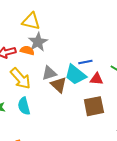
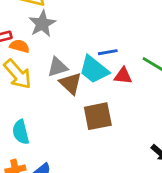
orange semicircle: (27, 50) -> (20, 46), moved
cyan semicircle: (24, 106) -> (21, 132), moved
brown square: (94, 106) -> (98, 116), moved

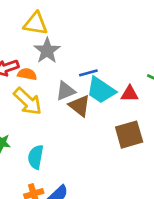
blue line: (108, 52) -> (88, 73), moved
brown square: (98, 116) -> (129, 135), moved
cyan semicircle: (21, 132) -> (36, 157), turned 30

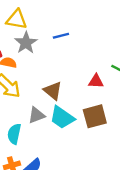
blue line: (88, 73) -> (61, 36), moved
cyan trapezoid: (101, 90) -> (62, 118), moved
gray triangle: (66, 91) -> (36, 115), moved

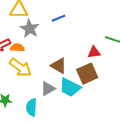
brown square: (95, 116) -> (87, 74), moved

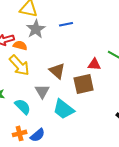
cyan trapezoid: (70, 87) -> (64, 109), moved
gray triangle: (48, 89) -> (42, 91), turned -42
cyan semicircle: (31, 107) -> (23, 107), turned 120

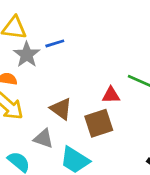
blue line: (66, 24) -> (55, 43), moved
gray triangle: (42, 91) -> (44, 138), turned -35

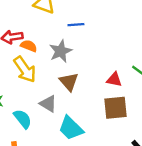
gray star: (27, 55) -> (61, 51), moved
brown square: (99, 123) -> (115, 108), moved

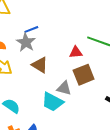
blue line: (76, 25) -> (31, 29), moved
gray triangle: (48, 104) -> (64, 88), moved

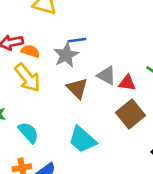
brown square: (84, 75) -> (131, 114), turned -30
gray triangle: (64, 88) -> (107, 75), moved

